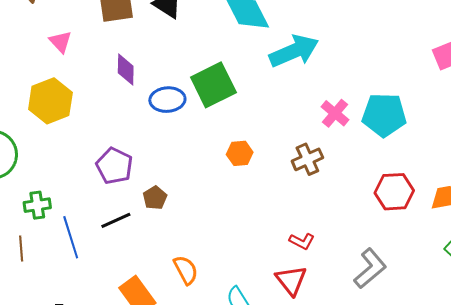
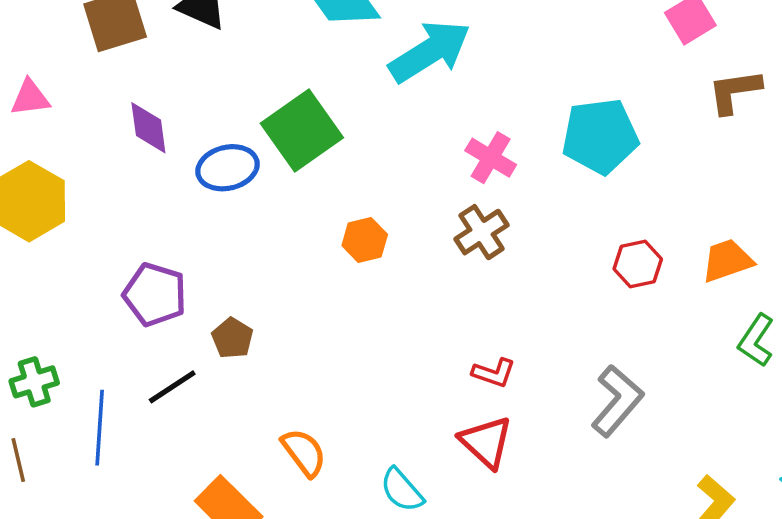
pink triangle: (60, 42) -> (30, 98), turned -45
pink cross: (335, 113) -> (491, 158), moved
red hexagon: (394, 192) -> (638, 264), size x0.7
blue line: (71, 237) -> (100, 428), turned 30

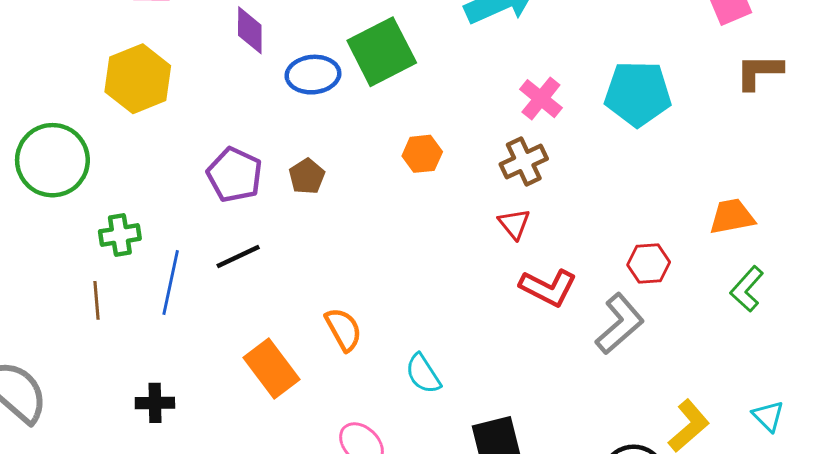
red hexagon: (638, 264) -> (649, 263), moved
brown pentagon: (232, 338) -> (307, 176), moved
red L-shape: (494, 373) -> (548, 288), moved, size x1.5
red triangle: (486, 442) -> (514, 224), moved, size x0.7

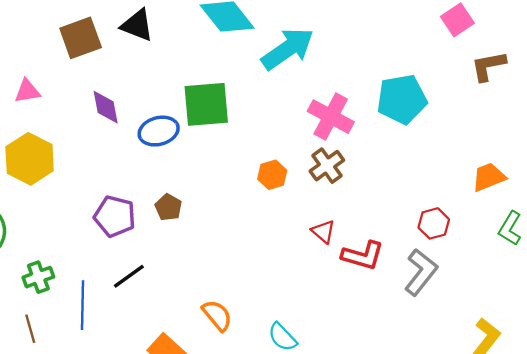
green square: (382, 52) -> (206, 104), turned 33
pink cross: (541, 99) -> (331, 117), size x1.4
orange hexagon: (422, 154) -> (272, 175), moved
red triangle: (514, 224) -> (323, 232), moved

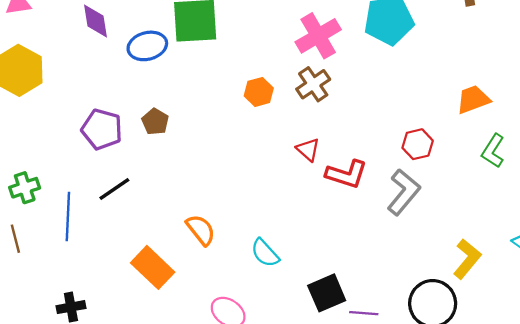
pink cross: (331, 117) -> (318, 36), turned 30

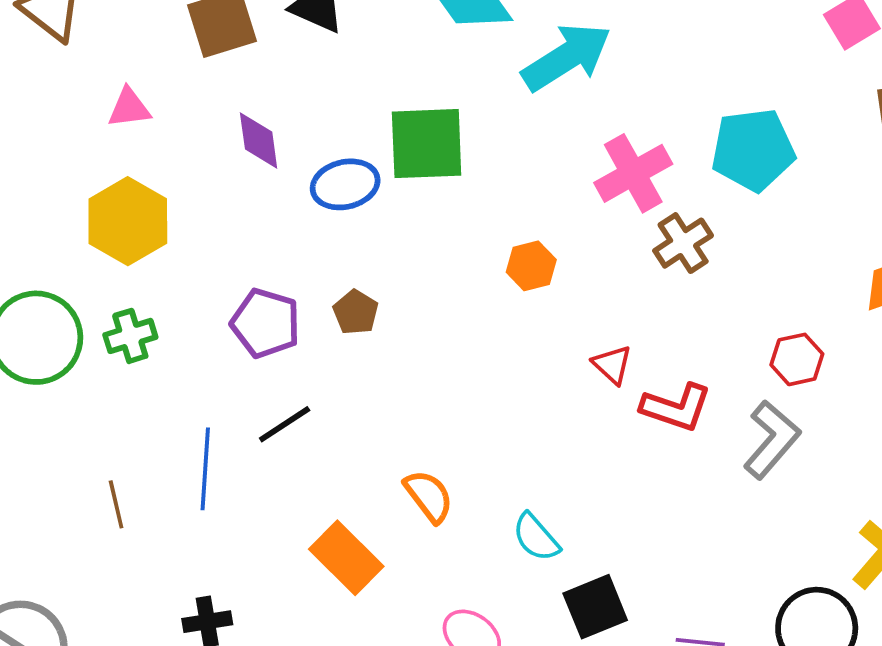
brown cross: (313, 84) -> (683, 243), moved
green cross: (25, 188) -> (130, 336), moved
black square: (327, 293) -> (595, 607), moved

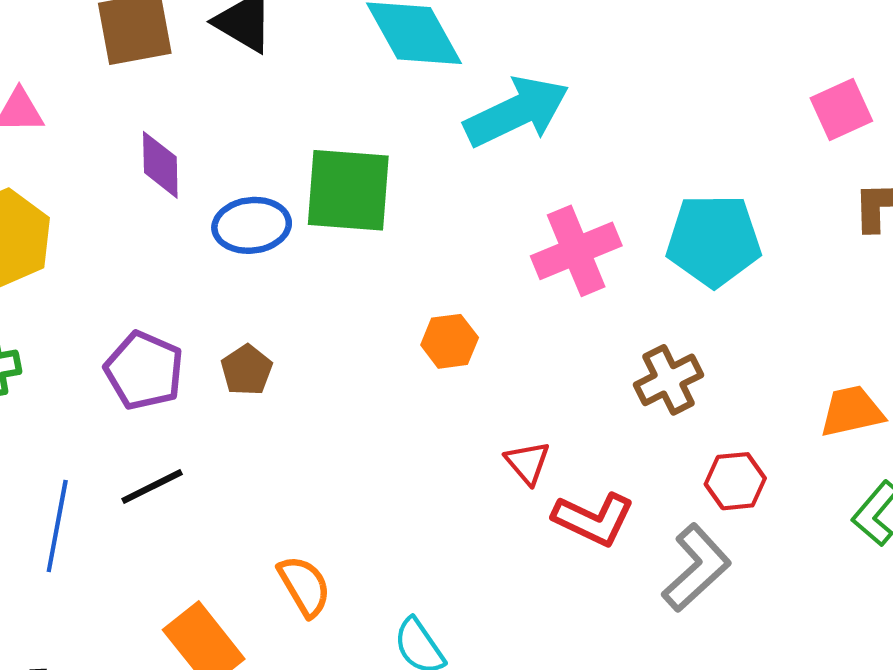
brown cross: (683, 243) -> (669, 380), moved

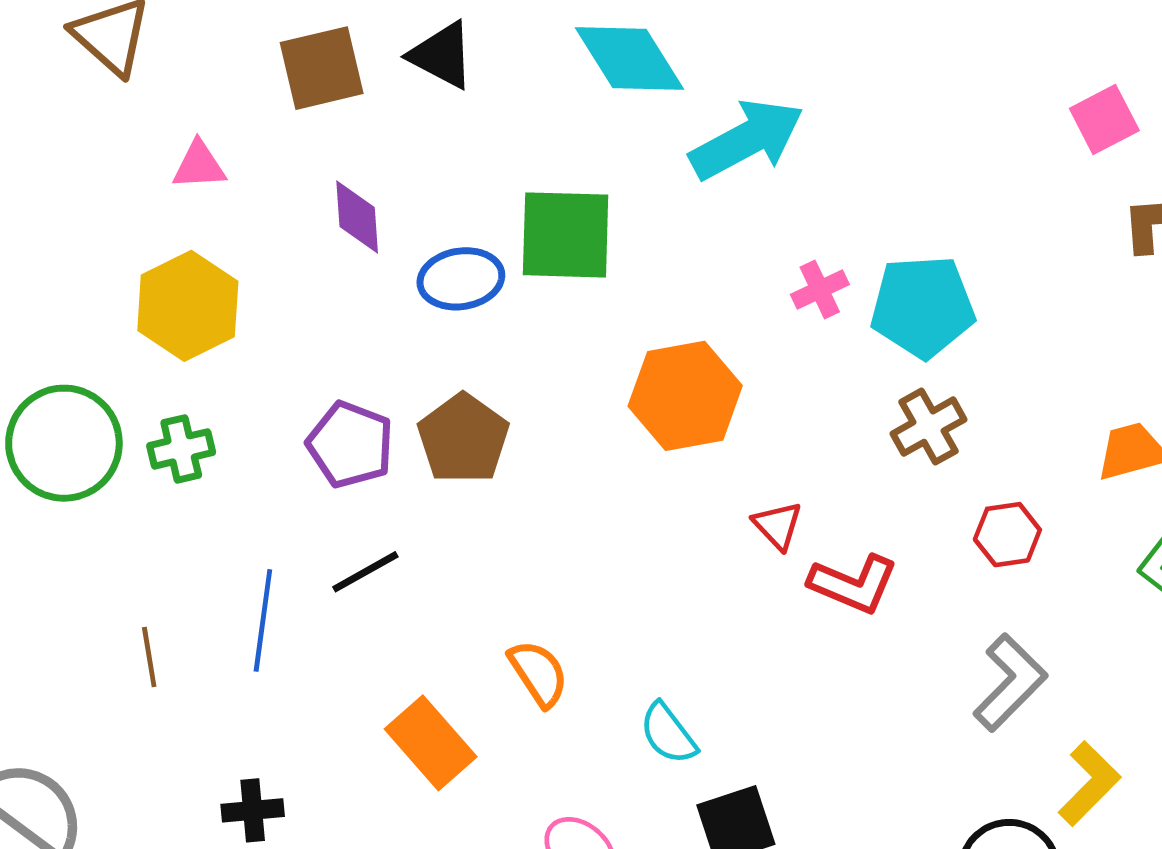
cyan pentagon: (714, 240) -> (923, 307), moved
pink cross: (576, 251) -> (820, 289), size x0.6
orange hexagon: (450, 341) -> (685, 396), size x1.8
brown pentagon: (247, 370) -> (463, 439), size x1.6
gray L-shape: (696, 568) -> (1010, 683), moved

